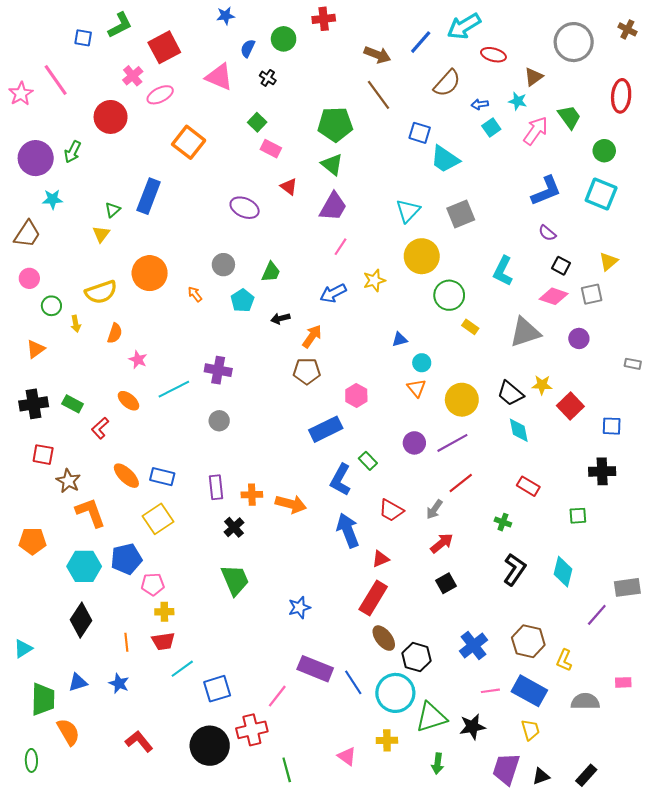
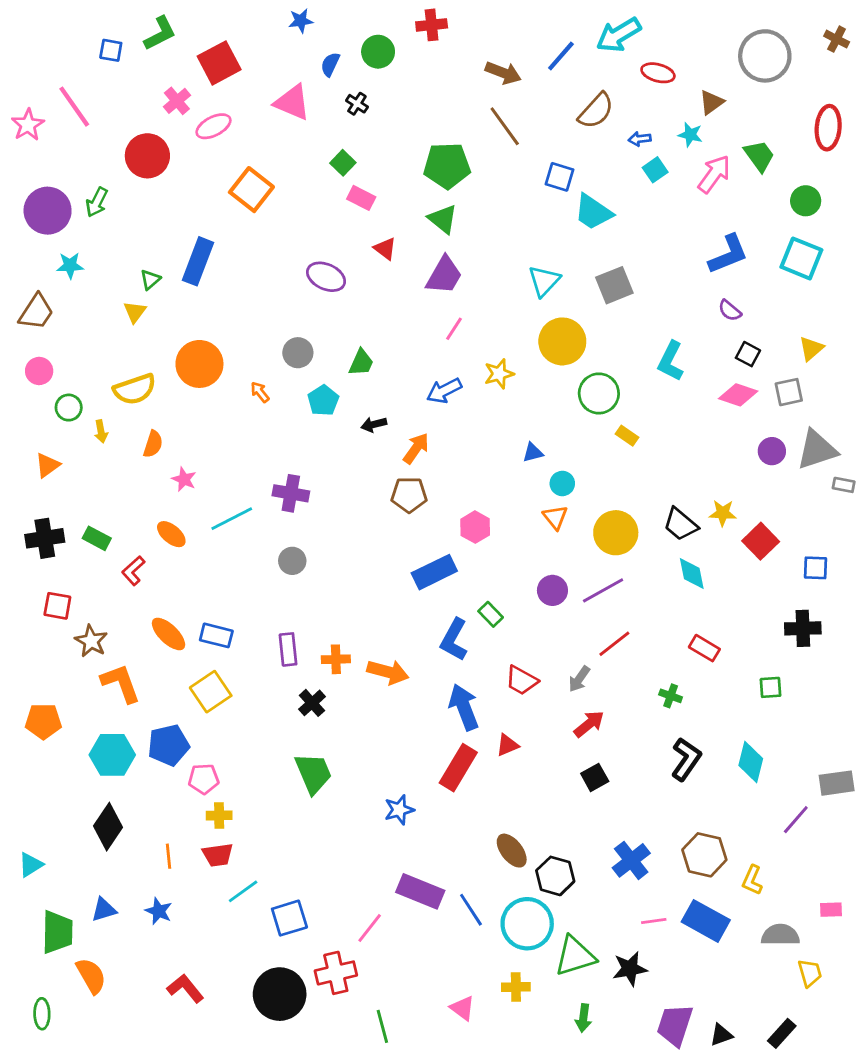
gray triangle: (525, 332) -> (817, 450), moved
red rectangle: (373, 598) -> (458, 768), moved
yellow trapezoid: (530, 730) -> (810, 973), moved

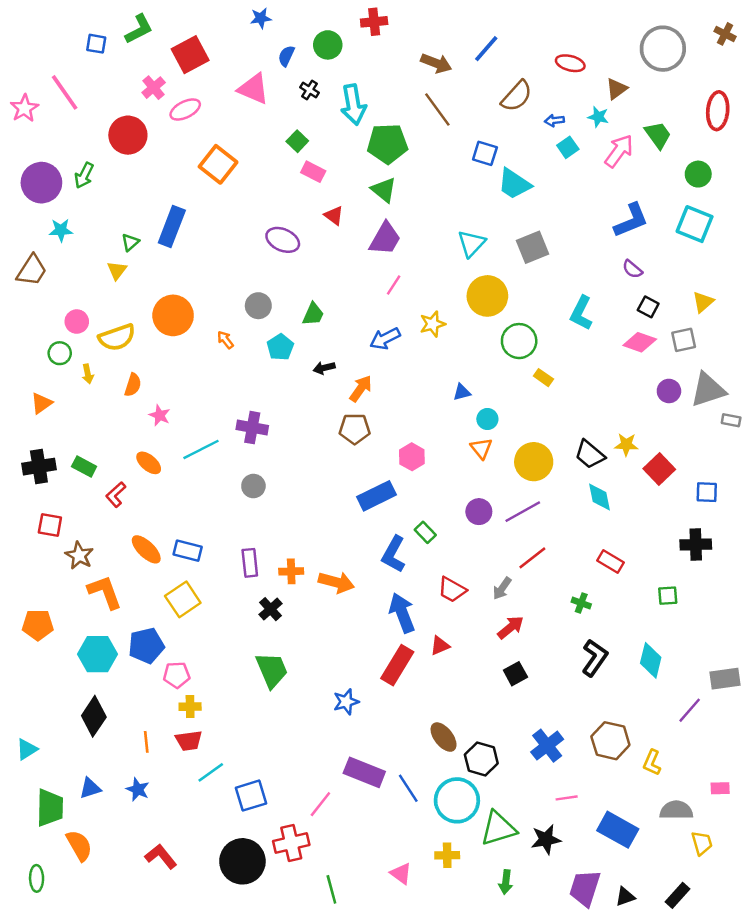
cyan arrow: (619, 35) -> (353, 105), moved, turned -69
pink circle: (39, 371) -> (77, 322), moved
blue rectangle: (706, 921) -> (618, 830), moved

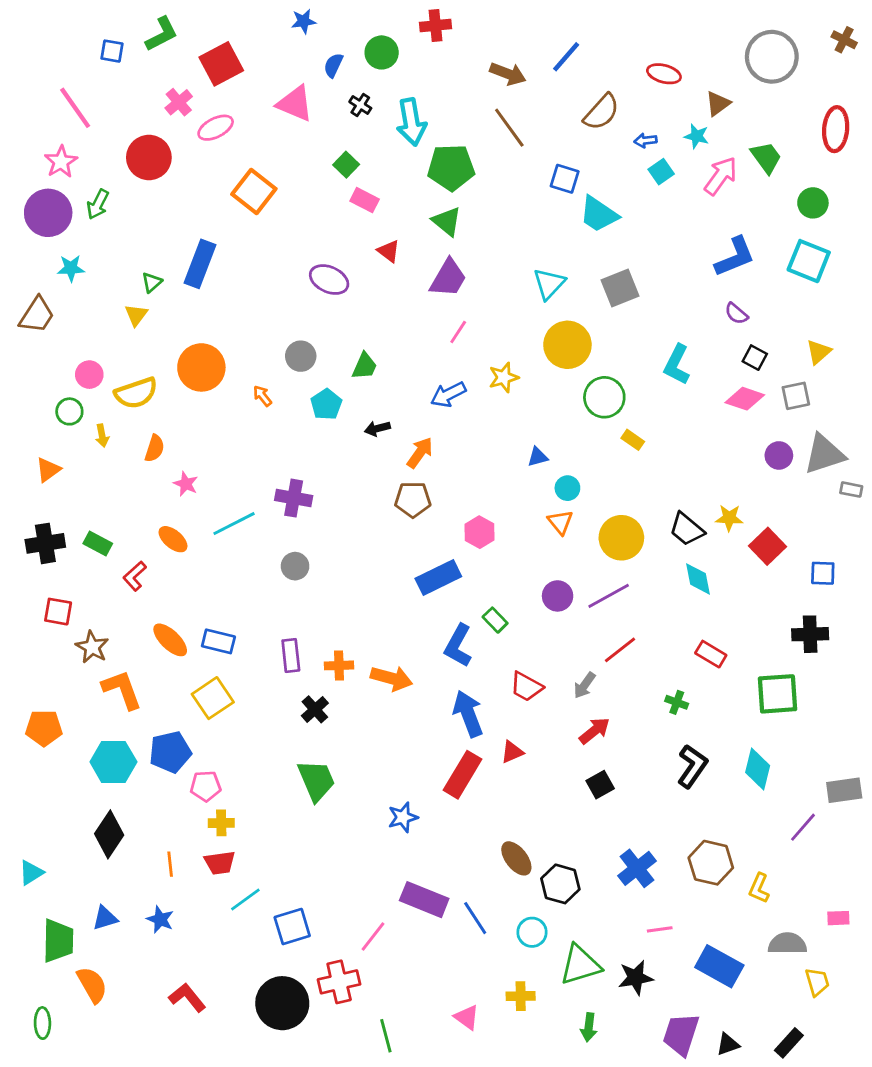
pink star: (24, 108) -> (61, 162), moved
green square: (668, 596) -> (777, 694), size x1.8
cyan circle: (457, 800) -> (532, 932), size x0.6

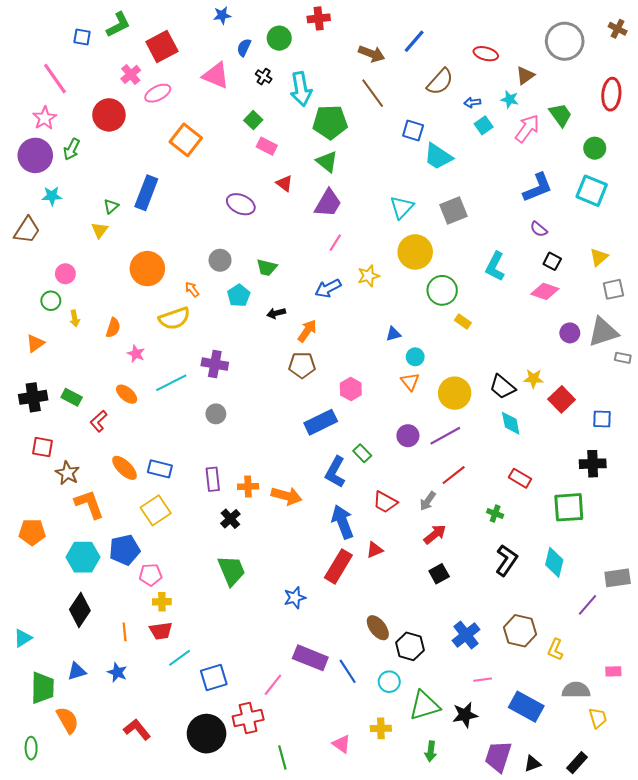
green trapezoid: (365, 366) -> (267, 268), turned 80
yellow semicircle: (136, 393) -> (174, 318), moved
gray square: (796, 396) -> (613, 289), moved

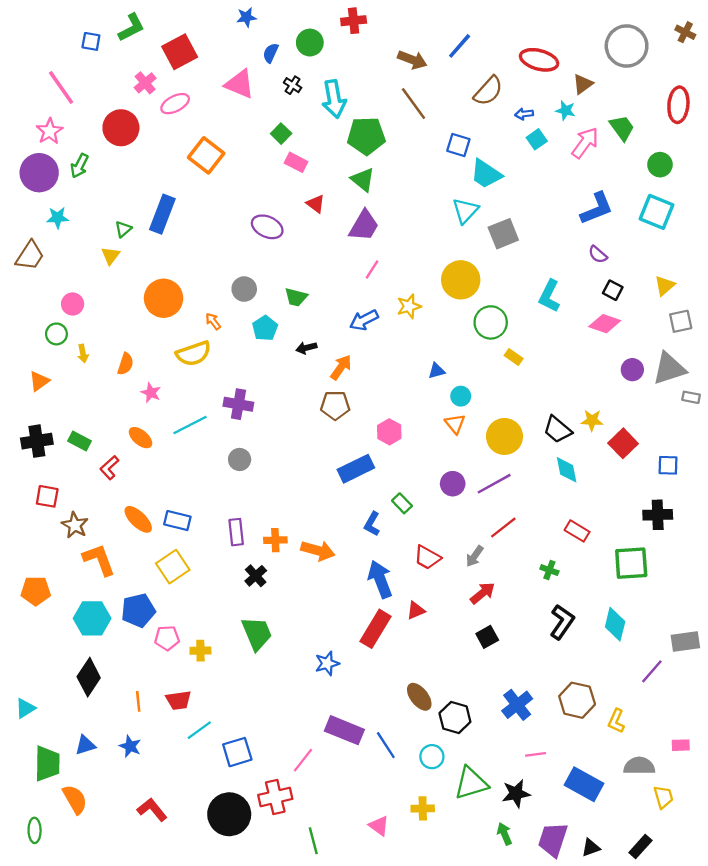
red ellipse: (486, 54) -> (539, 60), size x1.4
cyan triangle: (402, 207) -> (465, 211), moved
blue L-shape: (335, 472) -> (372, 524), size x0.7
yellow cross: (162, 602) -> (200, 651), moved
green arrow: (431, 751) -> (504, 834), moved, turned 150

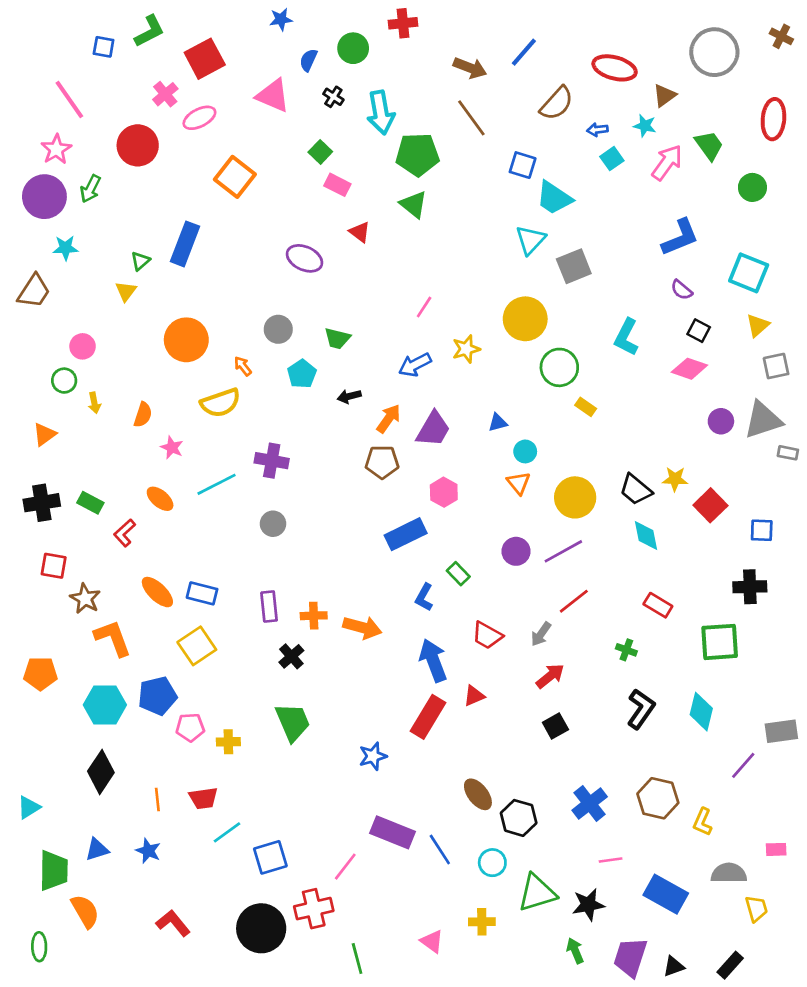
cyan square: (657, 212) -> (749, 273), moved
purple trapezoid: (364, 226) -> (433, 429), moved

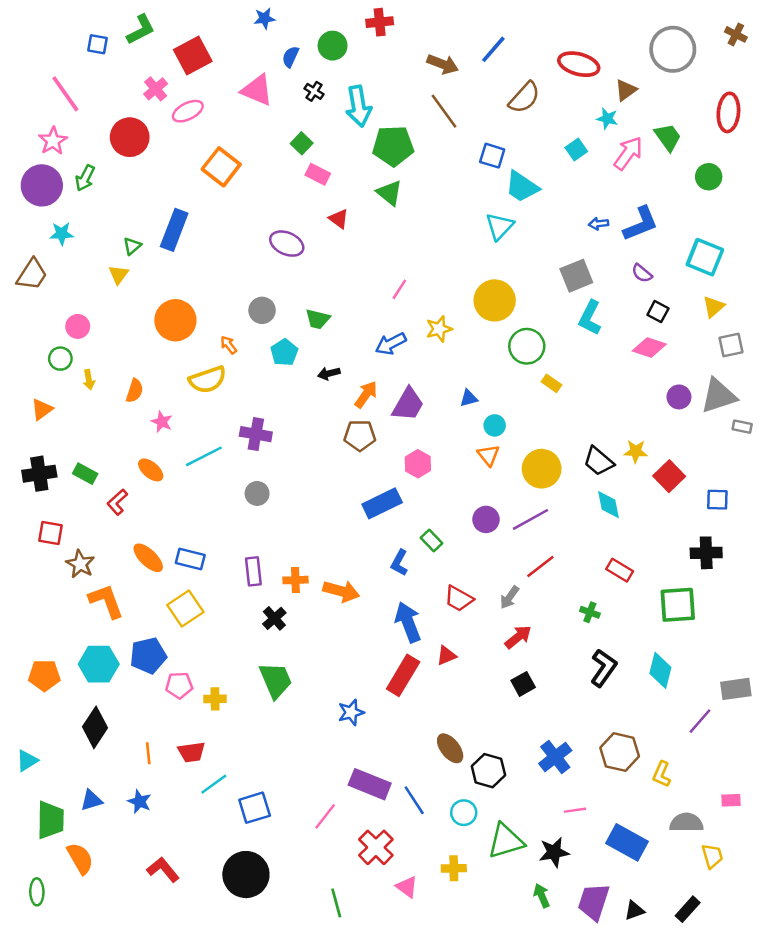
blue arrow: (597, 130) -> (599, 224), moved
gray square: (574, 266) -> (576, 276), moved
orange pentagon: (40, 673) -> (44, 675), moved
red cross: (314, 909) -> (376, 847), moved, turned -32

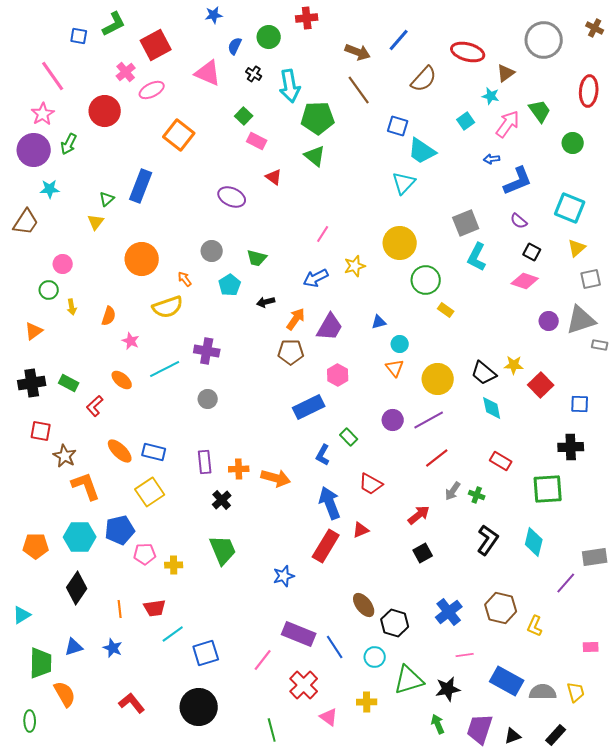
blue arrow: (599, 224) -> (492, 159), moved
gray arrow: (509, 597) -> (453, 491), moved
gray semicircle: (686, 823) -> (543, 692), moved

